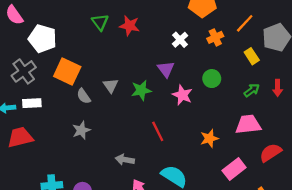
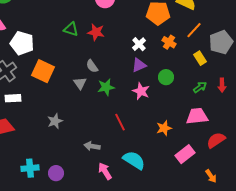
green triangle: (100, 22) -> (71, 29), turned -35
orange cross: (215, 37) -> (169, 42), turned -32
purple triangle: (166, 69) -> (139, 65), moved, turned 42
gray semicircle: (84, 96) -> (92, 66), moved

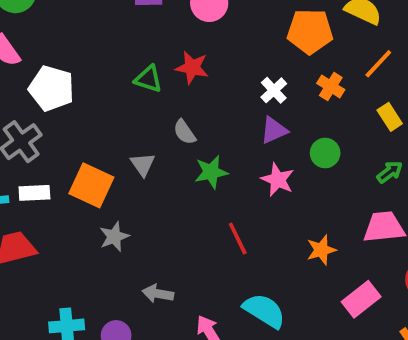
green triangle: (71, 29) -> (148, 79), moved
orange square: (43, 71) -> (91, 185), moved
gray triangle: (80, 83) -> (143, 164), moved
gray arrow: (92, 146) -> (158, 294), moved

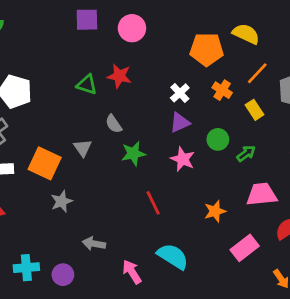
yellow rectangle: (390, 117) -> (254, 110), moved
green arrow: (390, 172) -> (246, 154), moved

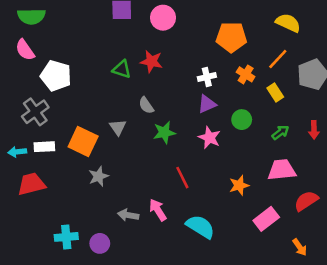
yellow semicircle: (246, 34) -> (288, 23), moved
white cross: (180, 93) -> (207, 77), turned 30
green arrow: (246, 154) -> (280, 132), moved
pink arrow: (132, 272) -> (158, 210), moved

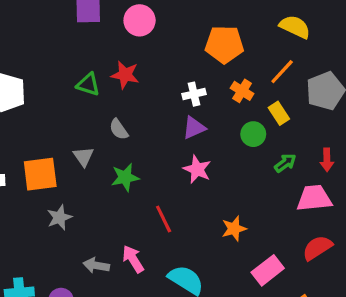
green circle: (242, 120) -> (253, 134), moved
green star: (164, 132) -> (125, 177), moved
orange square: (83, 141) -> (40, 174), turned -32
pink trapezoid: (282, 170) -> (314, 198), moved

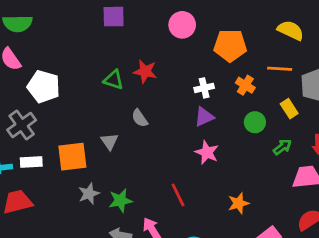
pink circle: (140, 20) -> (182, 25), moved
orange line: (282, 72) -> (280, 69), turned 50
yellow rectangle: (279, 113) -> (289, 109), moved
green star: (125, 177) -> (120, 200), moved

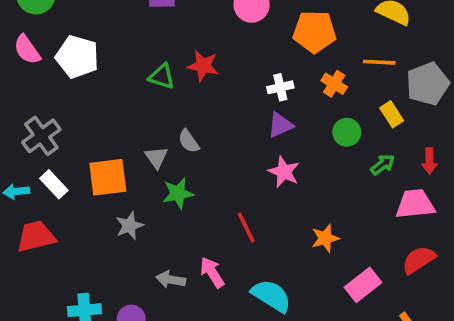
white pentagon: (44, 87) -> (77, 57), moved
gray semicircle: (140, 118) -> (189, 141), moved
white rectangle: (31, 162) -> (54, 184), turned 50
green star: (120, 200) -> (178, 193), moved

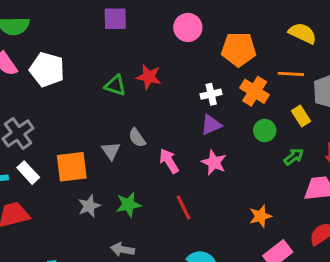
orange cross: (334, 84) -> (255, 91), size x1.4
green star: (178, 193) -> (128, 205), moved
orange star: (325, 238) -> (260, 216), moved
pink arrow: (212, 272) -> (169, 161), moved

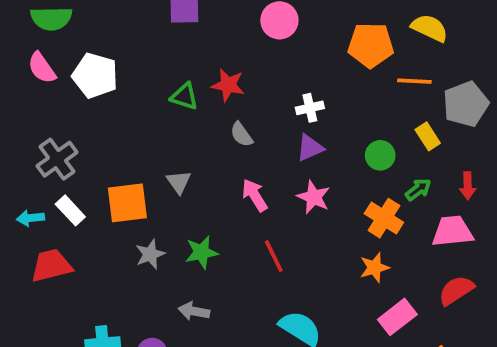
orange pentagon: (239, 49) -> (371, 45), moved
orange cross: (255, 91) -> (384, 218), moved
gray semicircle: (137, 138) -> (241, 134), moved

